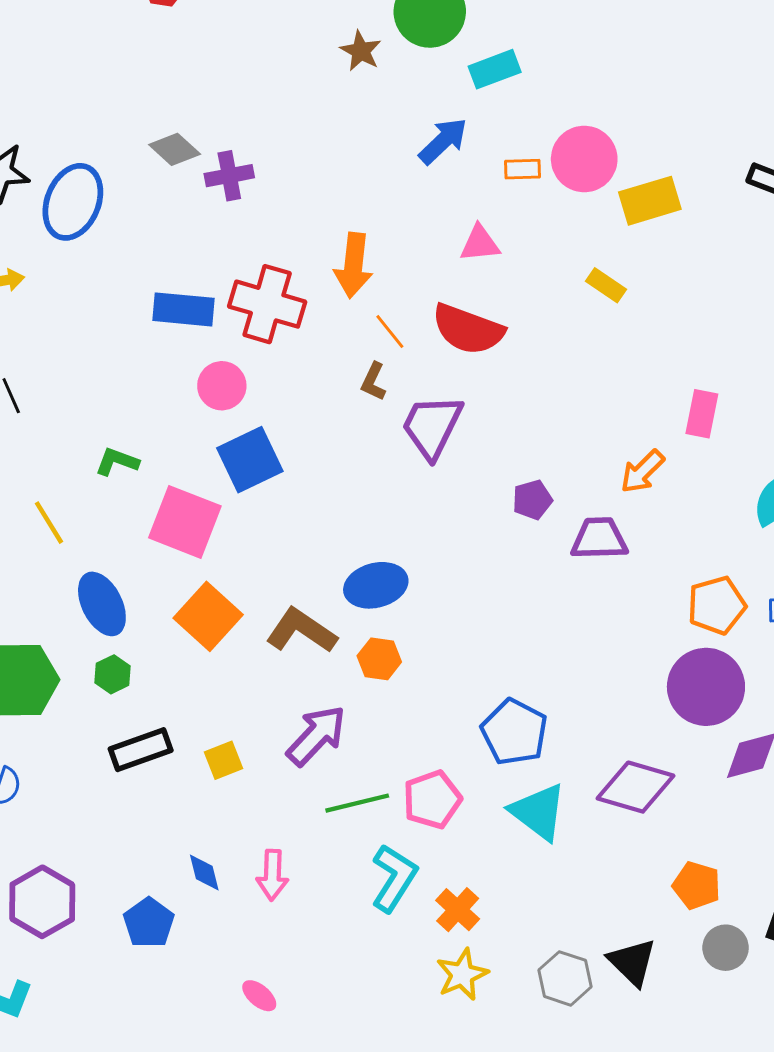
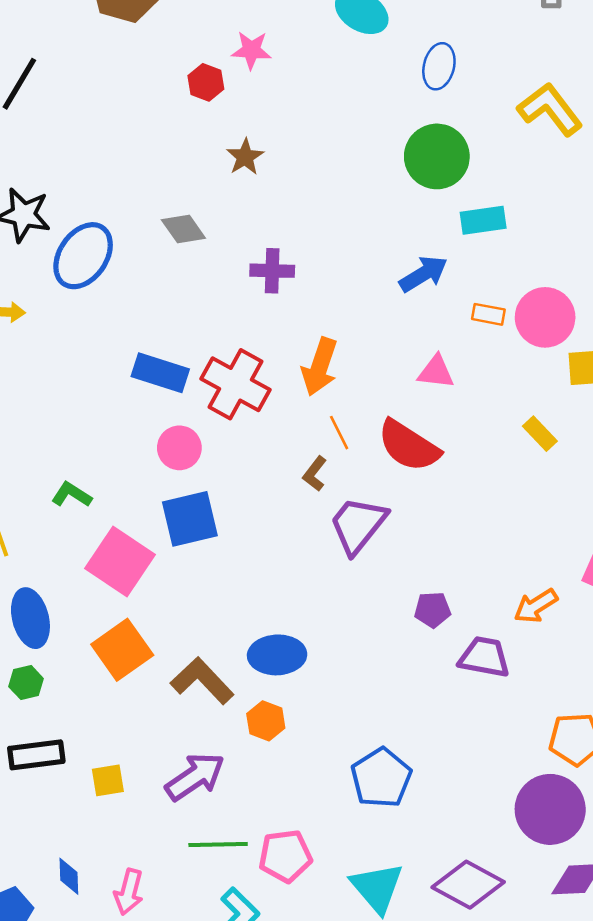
brown star: (361, 51) -> (245, 157), moved
purple cross: (229, 176) -> (272, 271), moved
blue pentagon: (514, 732) -> (381, 778), moved

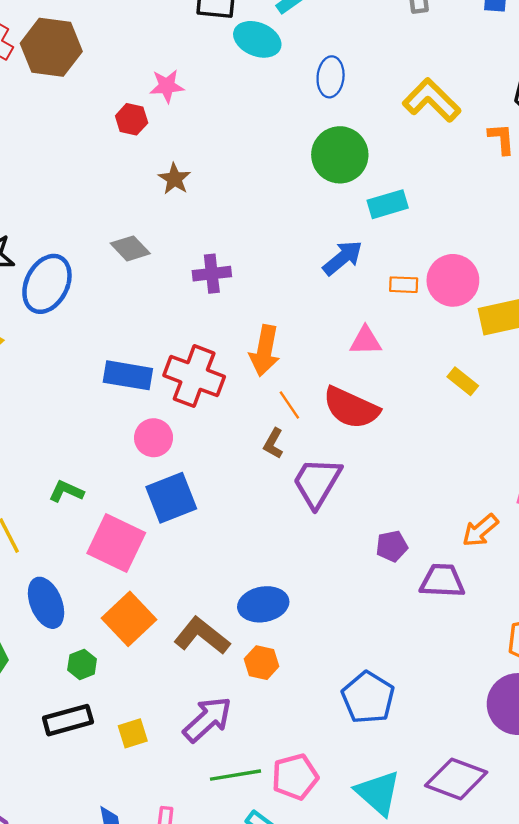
green hexagon: (26, 683) -> (82, 664), moved

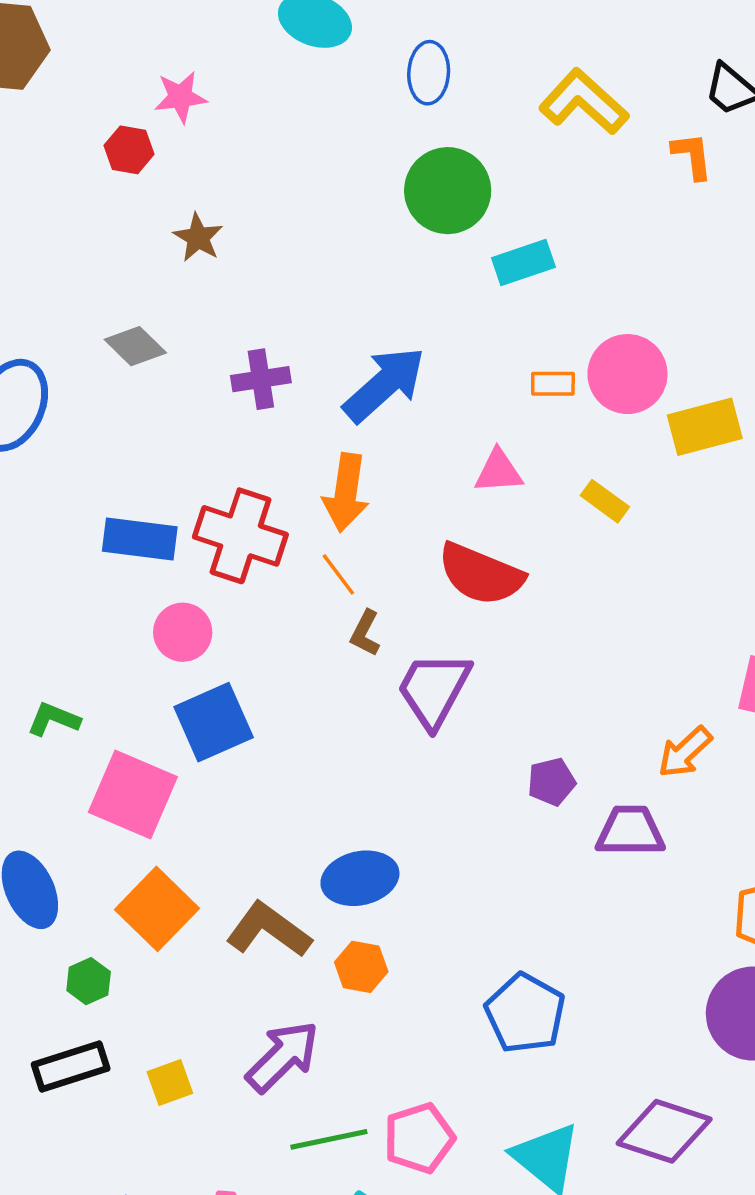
blue arrow: (343, 258) -> (384, 384), moved, size x1.4
yellow rectangle: (463, 381) -> (605, 501), moved
orange line: (289, 405) -> (338, 574), moved

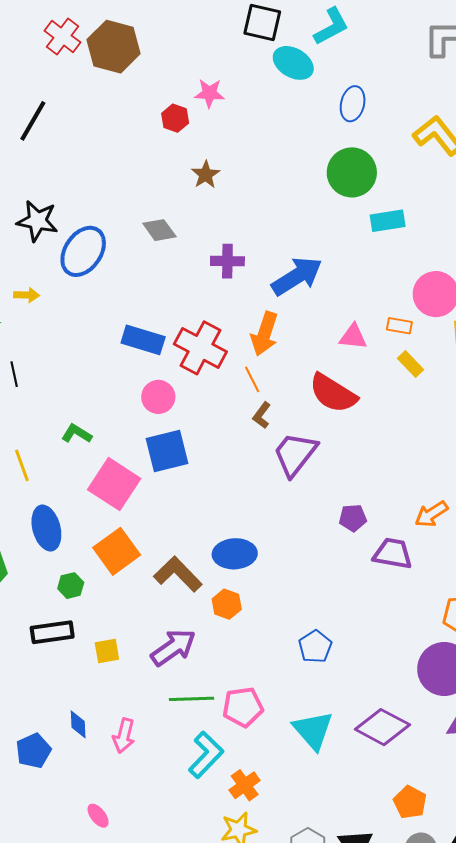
orange rectangle: (553, 384) -> (399, 326), moved
blue pentagon: (525, 1013) -> (315, 647), size x0.7

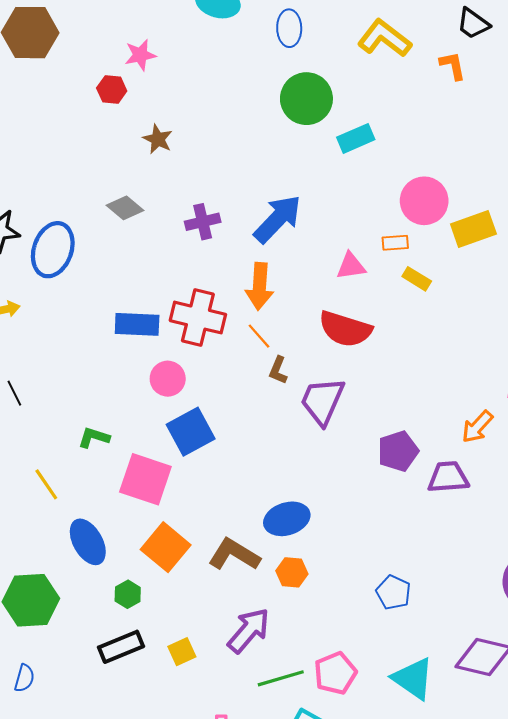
purple pentagon: (353, 518) -> (398, 451), size x1.4

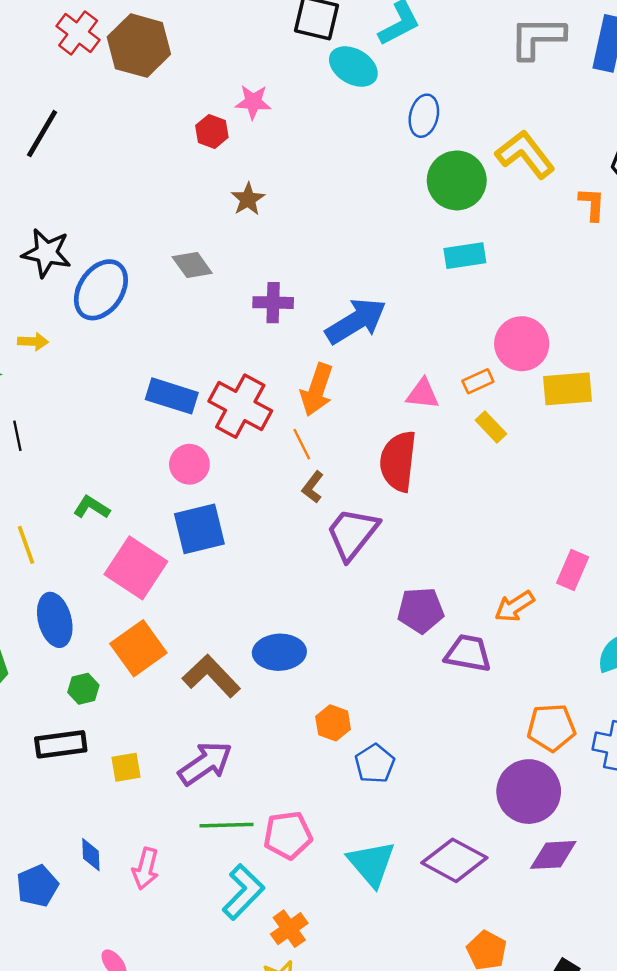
green circle: (306, 99) -> (457, 180), moved
orange rectangle: (395, 243) -> (478, 381), turned -35
red semicircle: (345, 329) -> (398, 461), turned 64
orange hexagon: (292, 572) -> (333, 723), moved

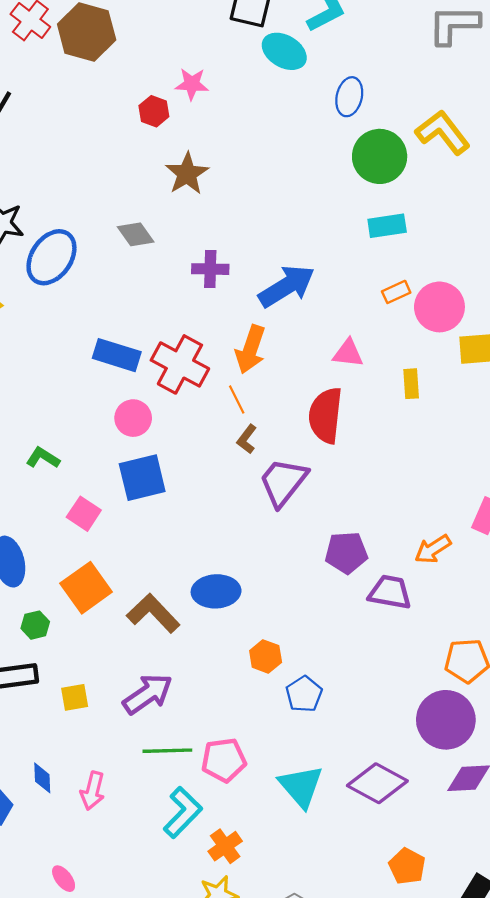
brown star: (248, 199) -> (187, 174), size x1.4
orange rectangle: (478, 381) -> (396, 292), moved
yellow rectangle: (491, 427) -> (411, 384), turned 40
pink square: (136, 568) -> (84, 514), size x0.6

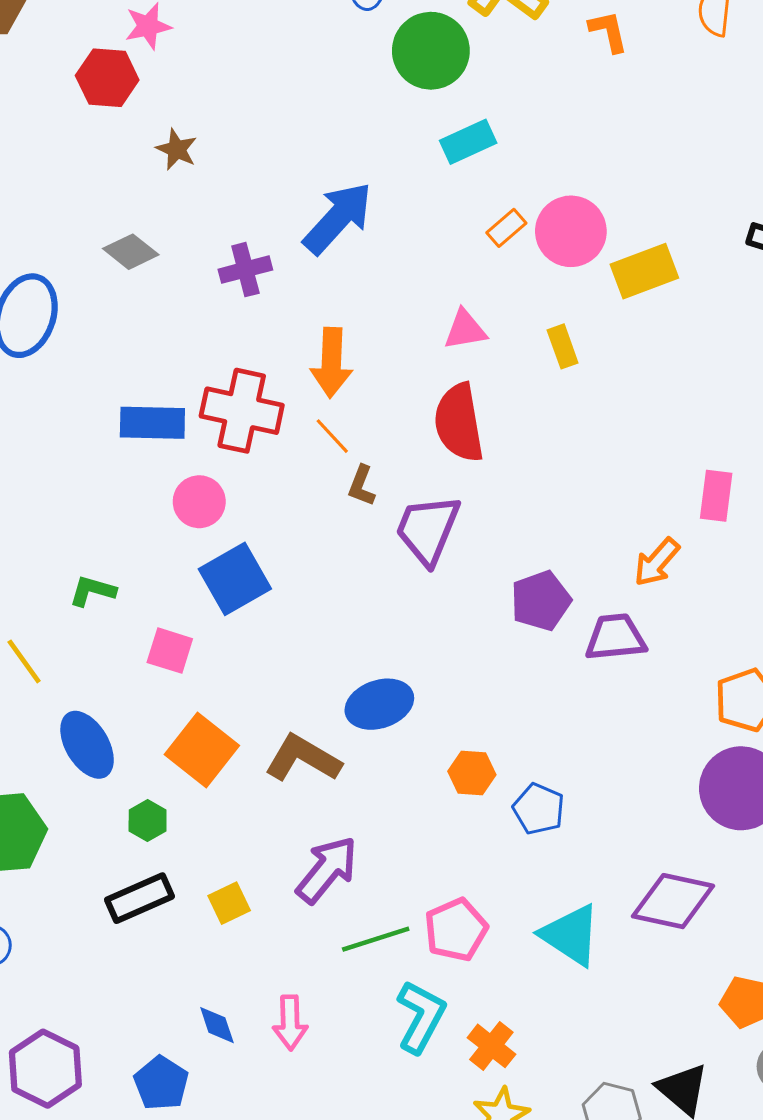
red hexagon: (154, 111) -> (107, 78), size x1.4
brown star: (187, 174) -> (177, 149), size x0.7
blue arrow: (287, 286) -> (338, 218), moved

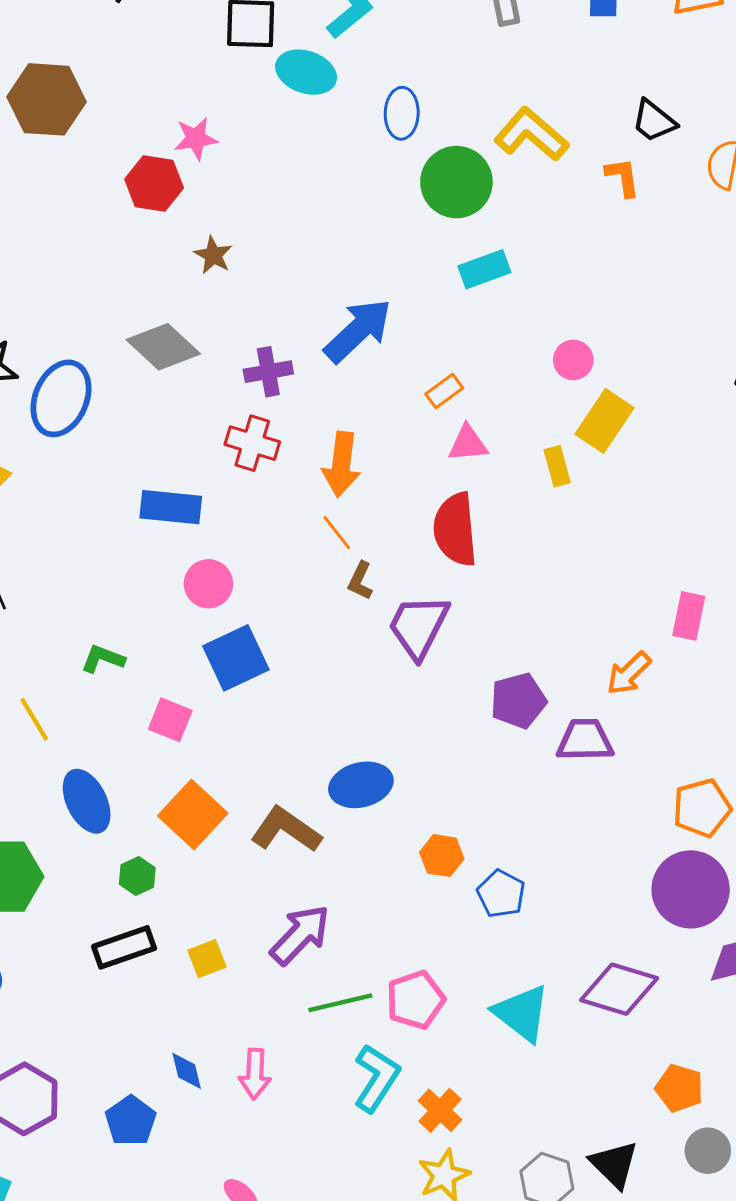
orange rectangle: (506, 228) -> (444, 391), moved
pink circle: (571, 231) -> (573, 360), size x0.6
gray diamond: (131, 252) -> (163, 347), size x1.4
yellow rectangle: (644, 271) -> (605, 421), moved, turned -40
red cross: (242, 411) -> (252, 443), moved, size x0.7

